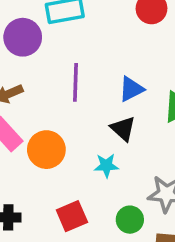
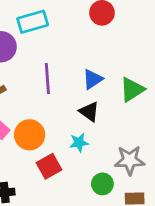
red square: (72, 216) -> (49, 166), moved

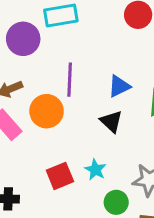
orange circle: (30, 135) -> (47, 111), moved
cyan star: (79, 143) -> (95, 170), moved, turned 30

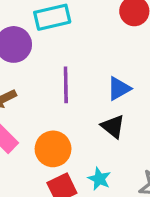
orange circle: (47, 111) -> (53, 149), moved

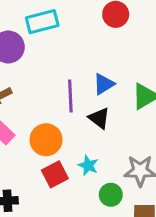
purple line: (66, 85) -> (70, 96), moved

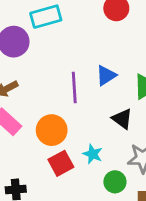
black triangle: (99, 118) -> (122, 119), moved

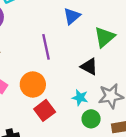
blue triangle: (106, 75) -> (72, 16), moved
cyan star: (93, 154) -> (80, 98), moved

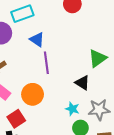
blue triangle: (72, 16) -> (37, 40), moved, turned -49
red square: (45, 110) -> (16, 119), moved

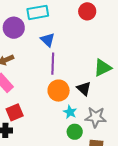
orange circle: (33, 94) -> (59, 91), moved

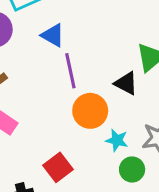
black triangle: (84, 89) -> (126, 83), moved
red square: (15, 112) -> (58, 167), moved

